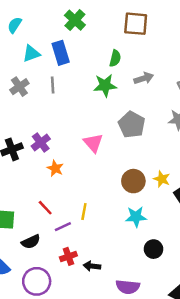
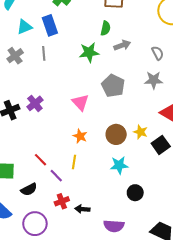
green semicircle: (115, 58) -> (106, 28), moved
orange star: (55, 168) -> (80, 136), moved
purple line: (63, 227) -> (56, 176), turned 72

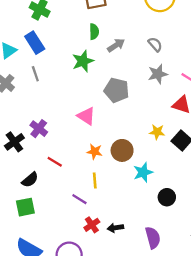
brown circle: (116, 134) -> (122, 150), moved
red line: (40, 160) -> (55, 162), moved
black semicircle: (29, 189) -> (30, 180), moved
purple semicircle: (114, 226) -> (153, 238), turned -96

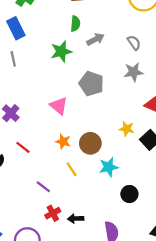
yellow line: (95, 180) -> (72, 169), moved, turned -35

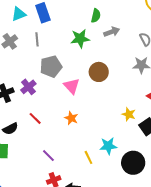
gray pentagon: (91, 84) -> (51, 66), moved, turned 30
brown circle: (90, 143) -> (99, 72), moved
yellow line: (72, 169) -> (88, 157), moved
black circle: (129, 194) -> (133, 163), moved, size x1.5

